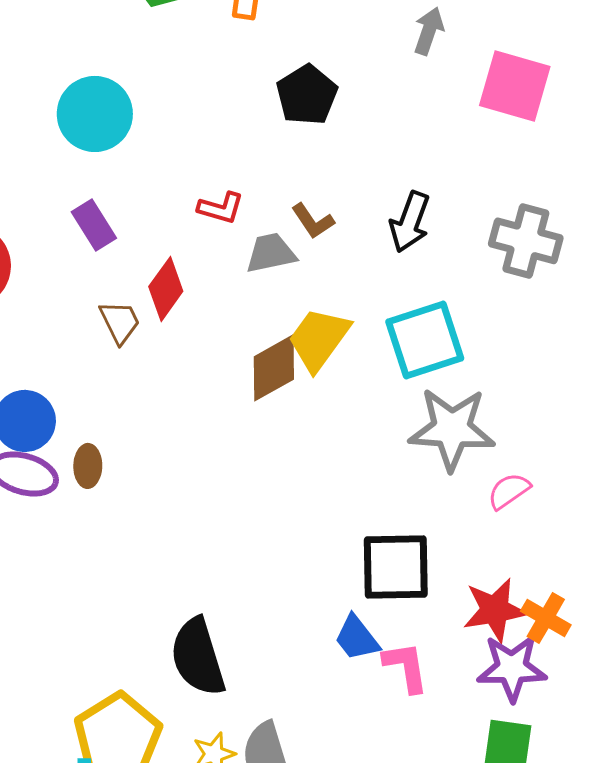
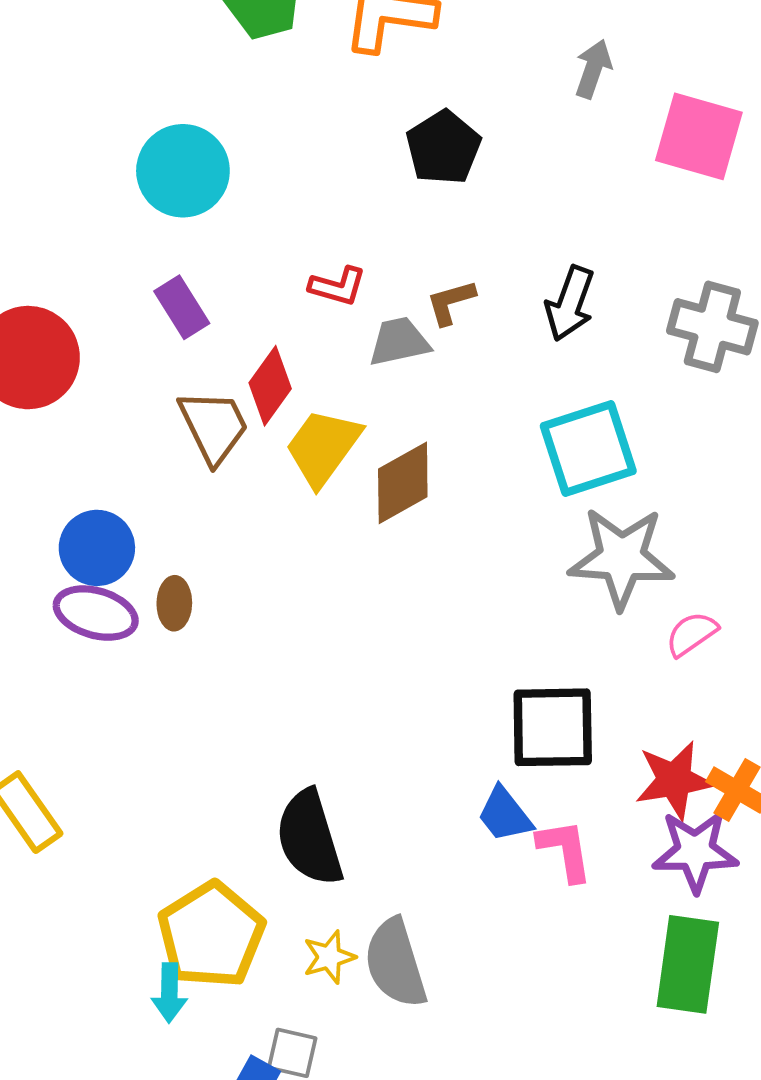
brown L-shape: (313, 221) -> (451, 302), turned 108
brown trapezoid: (120, 322) -> (214, 426), size x1.4
yellow trapezoid: (319, 339) -> (323, 447), moved

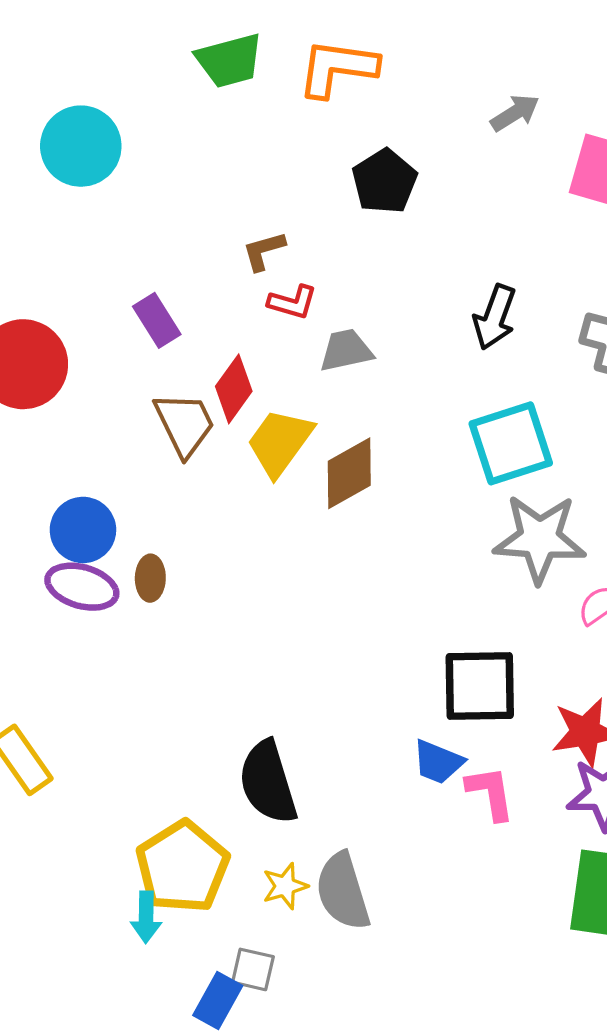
gray arrow: (593, 69) -> (515, 113), turned 39
cyan circle: (183, 171) -> (81, 146), moved
brown L-shape: (451, 302) -> (264, 251), moved
blue trapezoid: (505, 815) -> (438, 762), turned -30

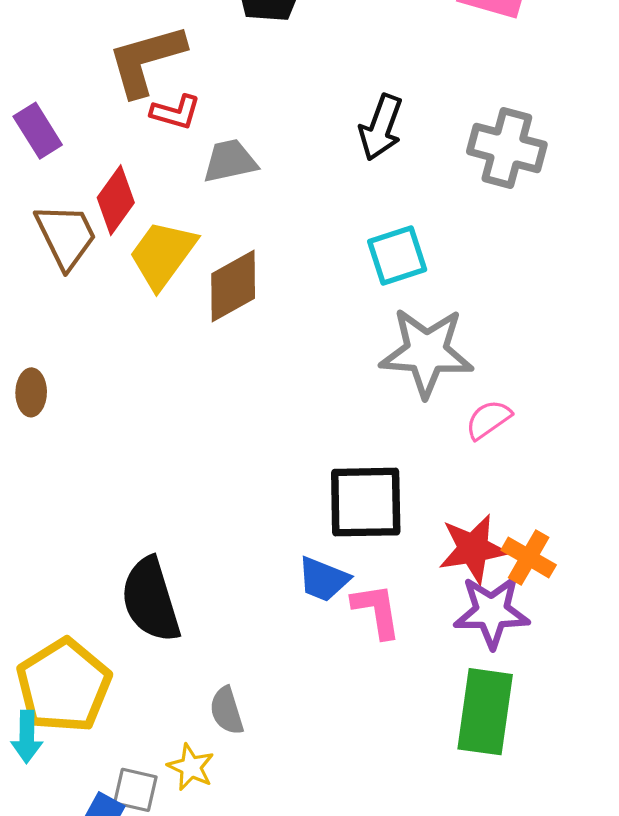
brown L-shape: (264, 251) -> (146, 60), size x1.8
cyan square: (511, 443) -> (397, 256), size x0.7
yellow star: (285, 886) -> (191, 767), moved, turned -30
gray semicircle: (343, 891) -> (227, 711), size x0.6

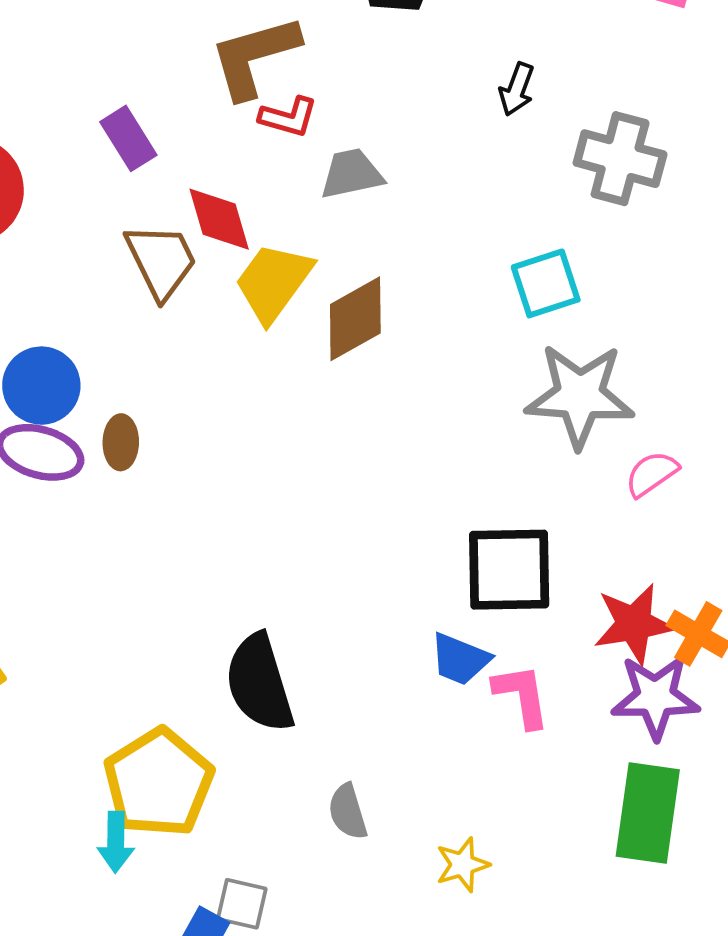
black arrow: (381, 127) -> (517, 89), moved, size x0.7
gray cross: (507, 148) -> (620, 159), moved
red diamond: (116, 200) -> (219, 219), turned -52
yellow star: (191, 767) -> (462, 865), moved, turned 30

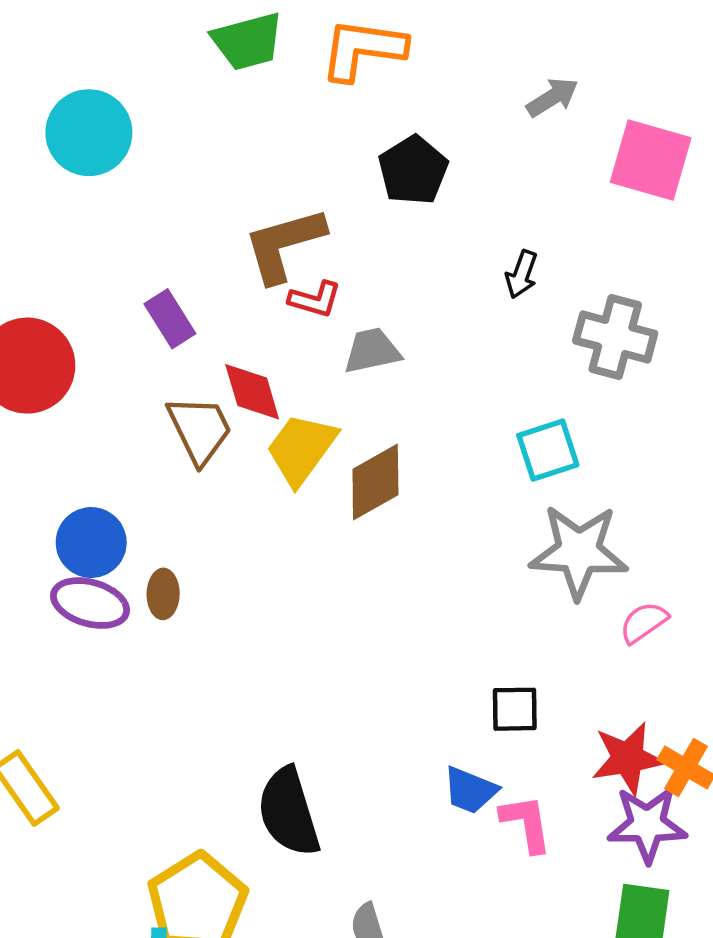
black square: (509, 570) -> (515, 709), size x0.6

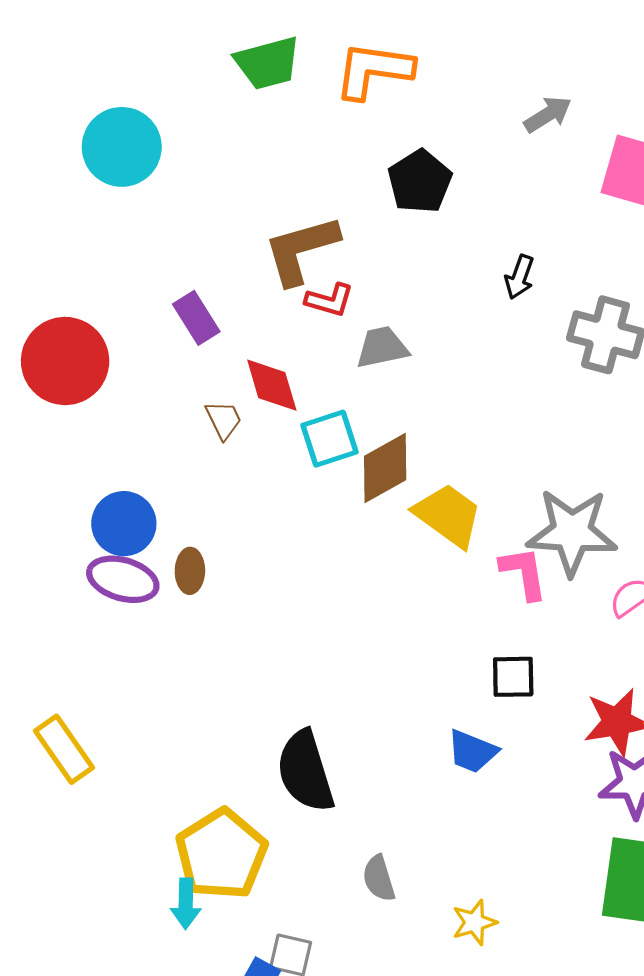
brown trapezoid: (200, 429) -> (224, 420), size x0.6
yellow trapezoid: (301, 449) -> (448, 515), moved, turned 90
cyan square: (548, 450) -> (330, 439), moved
pink L-shape: (526, 823) -> (524, 573), moved

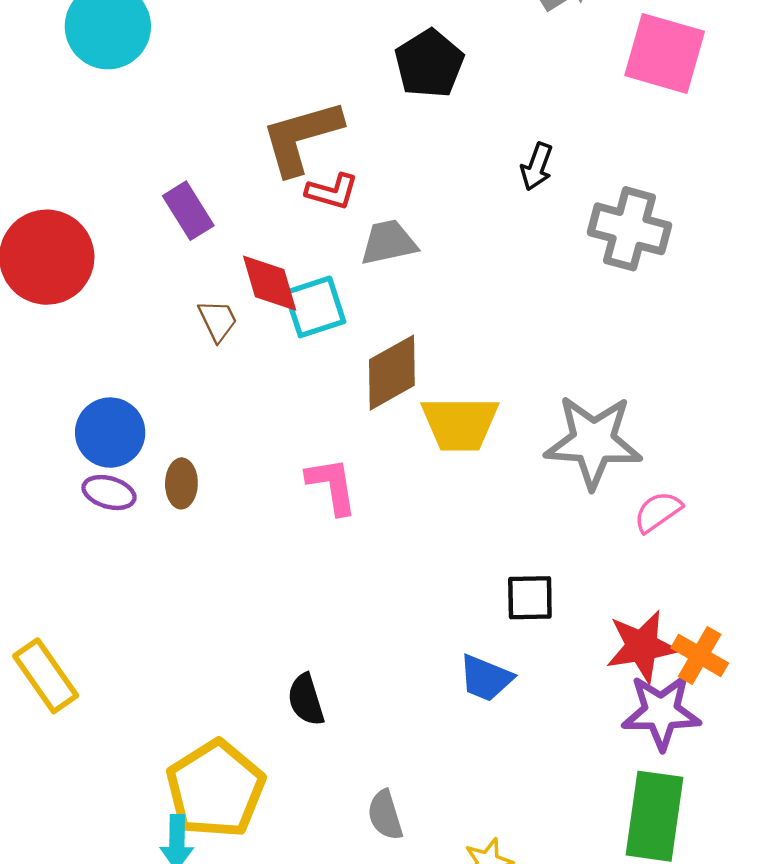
cyan square: (330, 439) -> (315, 307), moved
yellow trapezoid: (448, 515) -> (460, 423), turned 144
pink L-shape: (524, 573) -> (332, 486), moved
purple ellipse: (123, 579) -> (109, 493), size x0.7
black semicircle: (305, 771) -> (306, 700), size x0.6

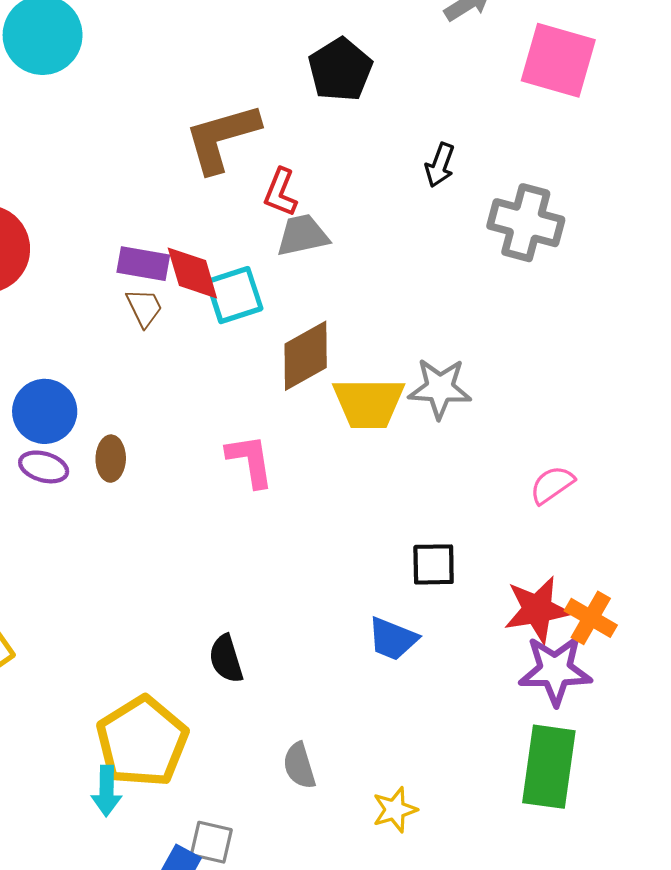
red L-shape: (332, 192) -> (281, 192), moved, turned 96
purple rectangle: (188, 211) -> (143, 264), moved, turned -48
gray star: (593, 442) -> (440, 388), moved, size x0.7

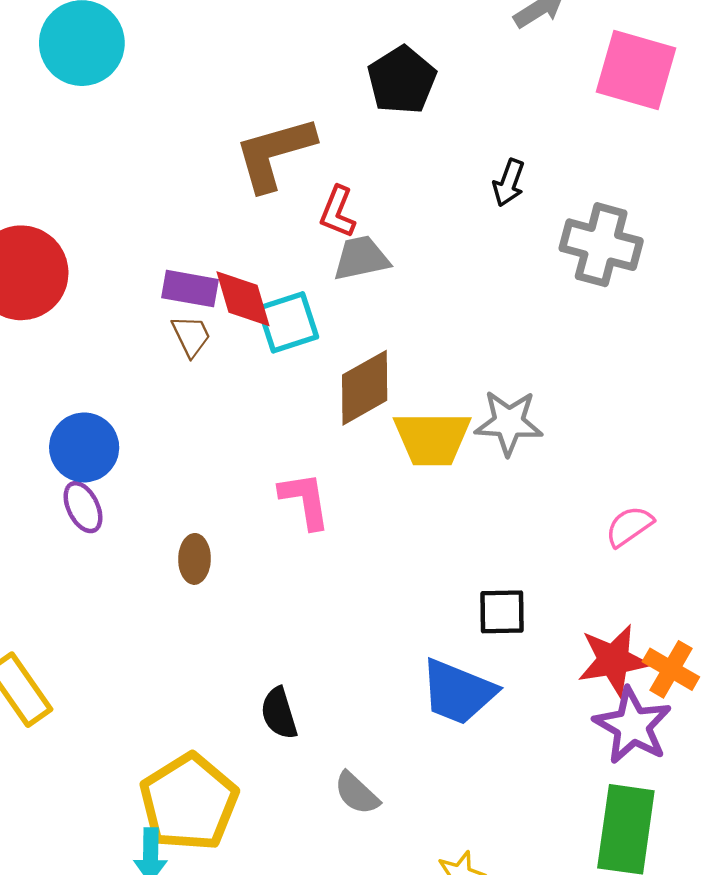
brown ellipse: (111, 459) -> (195, 559), moved
purple ellipse: (44, 467) -> (83, 507), turned 48
blue trapezoid: (393, 639) -> (458, 692), size x1.4
purple star: (555, 670) -> (633, 726), turned 30
gray semicircle: (299, 766) -> (357, 793), moved, turned -30

